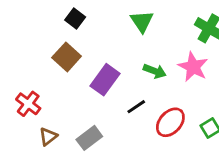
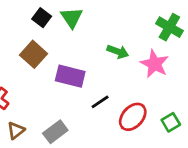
green triangle: (142, 21) -> (72, 18), moved
green arrow: (155, 71) -> (118, 52), moved
purple rectangle: (105, 80) -> (70, 76), turned 68

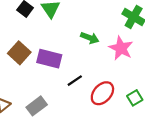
brown square: (34, 54) -> (19, 53), moved

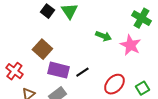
purple rectangle: (49, 59) -> (58, 70), moved
black line: (75, 81) -> (82, 72), moved

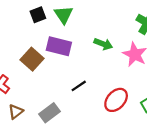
black square: (47, 11) -> (38, 15), turned 32
purple rectangle: (58, 70) -> (59, 46), moved

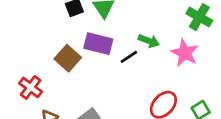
black line: (79, 86) -> (129, 57), moved

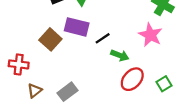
green arrow: (149, 41) -> (120, 55), moved
red cross: (31, 87) -> (19, 64), turned -30

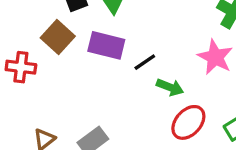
brown square: (50, 39) -> (58, 37), moved
red cross: (19, 64) -> (21, 67), moved

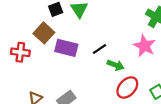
purple rectangle: (106, 45) -> (66, 48), moved

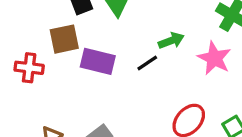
brown square: (44, 33) -> (64, 39), turned 36
green arrow: (116, 65) -> (171, 41), moved, turned -42

